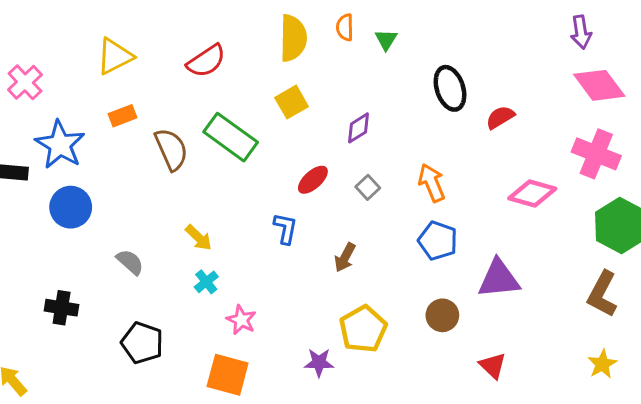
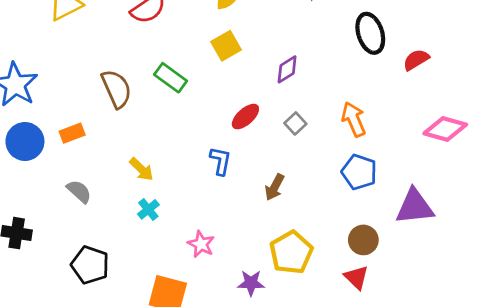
orange rectangle: (122, 116) -> (72, 133), moved
green rectangle: (231, 137) -> (171, 78), size x0.7
pink star: (241, 320) -> (201, 244), moved
red triangle: (493, 366) -> (356, 277), moved

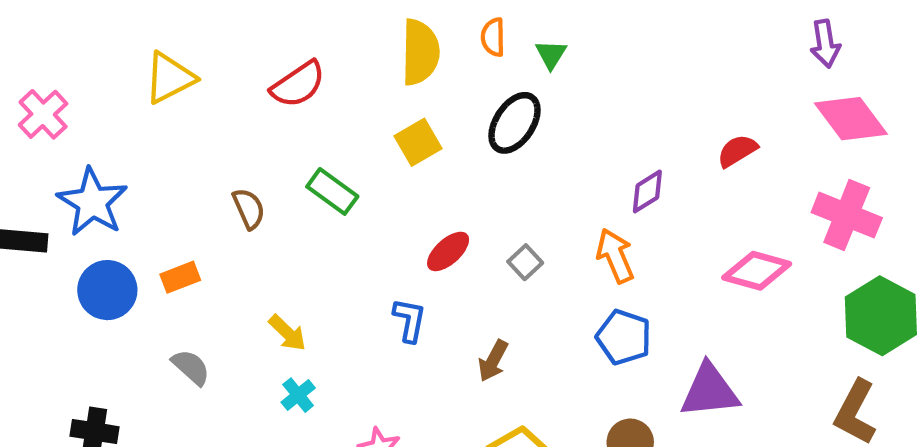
black ellipse: (370, 33) -> (515, 123), moved, turned 51
red semicircle: (416, 60) -> (737, 151), moved
purple diamond: (287, 69) -> (647, 191), moved
brown semicircle: (116, 89) -> (249, 209), size x0.7

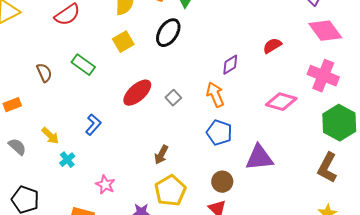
red ellipse: (448, 251) -> (137, 93), size x1.4
blue L-shape: (410, 320) -> (93, 125), moved, turned 30
yellow arrow: (287, 333) -> (50, 136), moved
brown arrow: (493, 361) -> (161, 155), moved

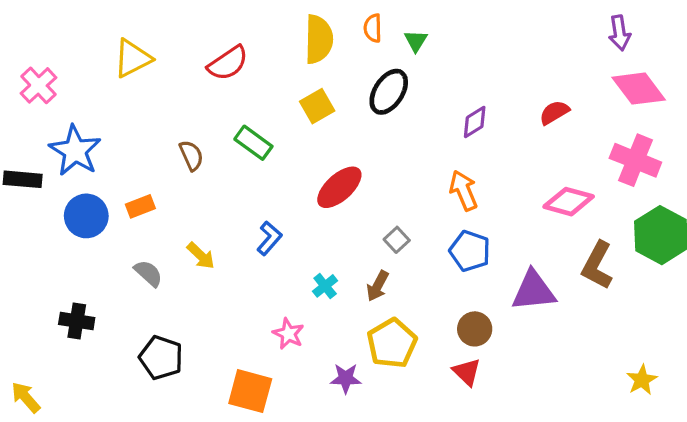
purple diamond: (230, 65) -> (475, 122), moved
gray square: (173, 98) -> (397, 240), moved
cyan cross: (67, 160) -> (325, 286), moved
brown L-shape: (327, 168) -> (597, 265), moved

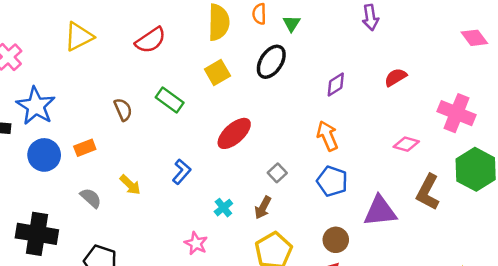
purple arrow: (620, 33) -> (370, 17), moved
pink diamond: (639, 89) -> (474, 38), moved, size x0.7
pink diamond: (569, 202) -> (406, 144), size x0.7
black cross: (77, 321) -> (37, 234), size x1.6

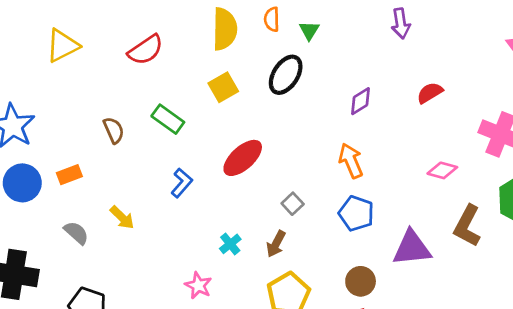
blue L-shape: (182, 172) -> (182, 183), moved

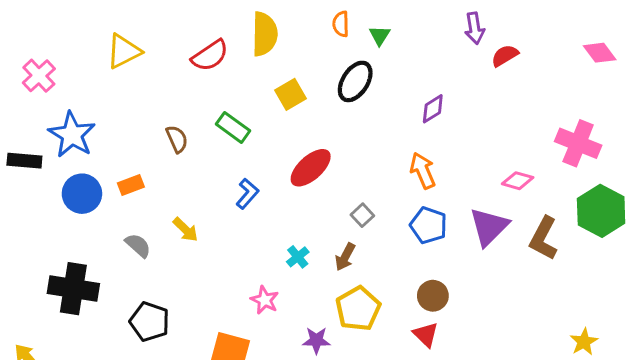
yellow semicircle: (225, 29) -> (265, 34), moved
red semicircle: (430, 93) -> (505, 56), moved
purple triangle: (412, 248) -> (489, 227), moved, turned -39

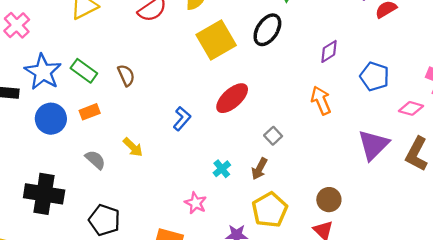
yellow square: (290, 94) -> (216, 40), size x1.6
green rectangle: (233, 127) -> (84, 71), moved
pink diamond: (518, 181) -> (411, 108), moved
blue pentagon: (429, 225) -> (375, 76), moved

